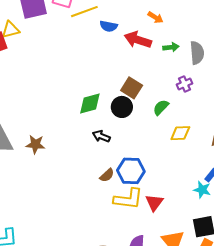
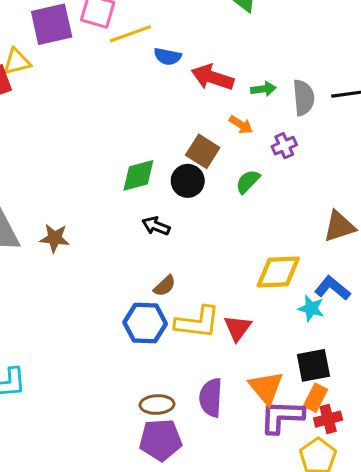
orange arrow: (155, 17) -> (241, 125), moved
yellow diamond: (180, 133) -> (278, 272), moved, size x1.4
blue hexagon: (131, 171) -> (145, 323), moved

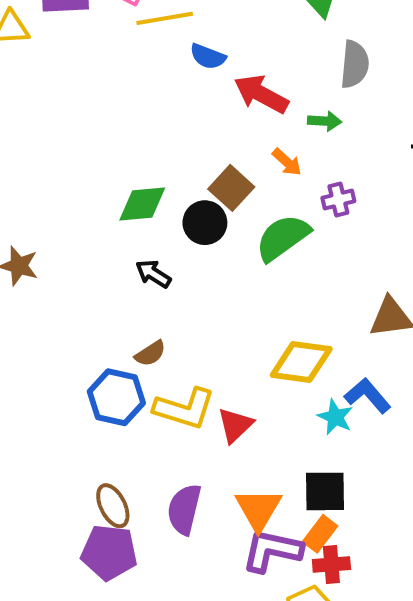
gray semicircle: (304, 98) -> (355, 64), moved
green semicircle: (248, 182) -> (283, 238), size x1.6
brown ellipse: (157, 405) -> (113, 506), turned 56

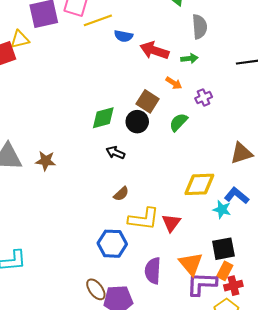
green semicircle: (283, 238) -> (179, 122), size x0.7
blue hexagon: (116, 397) -> (112, 244), moved
brown ellipse: (113, 506) -> (96, 289), moved

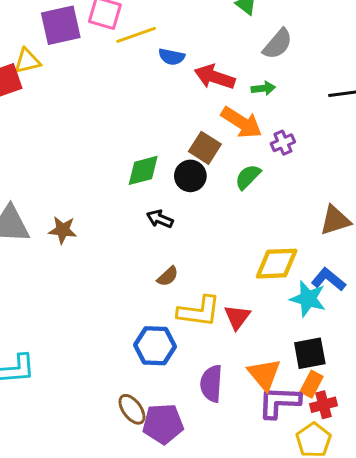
gray semicircle: (200, 27) -> (278, 44), turned 45
orange arrow: (174, 83) -> (241, 122), size x1.8
cyan star: (222, 210) -> (308, 299), size x1.4

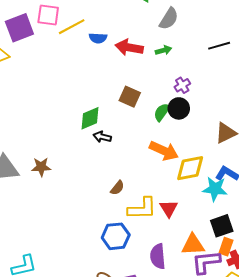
orange arrow: (241, 122) -> (164, 151), moved
black circle: (190, 176) -> (179, 108), moved
black arrow: (160, 219) -> (102, 137), moved
orange triangle: (264, 374) -> (193, 245), turned -45

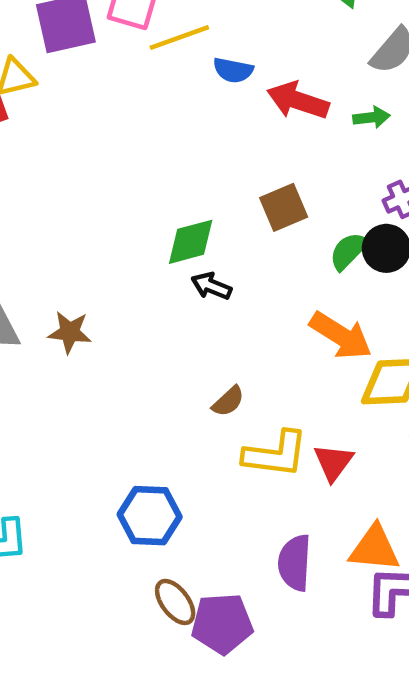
brown square: (130, 97) -> (284, 207), turned 35
blue hexagon: (116, 236) -> (150, 516), moved

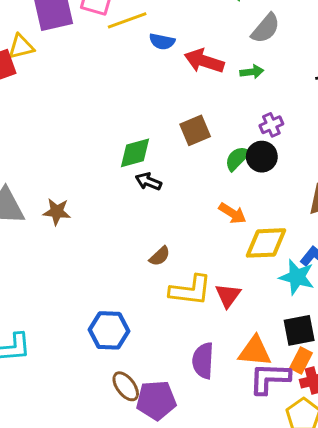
orange arrow: (341, 336) -> (232, 213), size x0.7

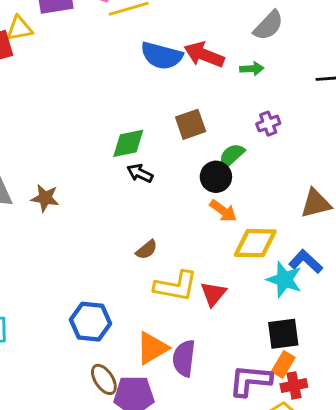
blue semicircle: (162, 42) -> (162, 56), moved, size x1.6
black circle: (262, 157) -> (216, 177), moved
orange triangle: (255, 351) -> (152, 348), moved, turned -39

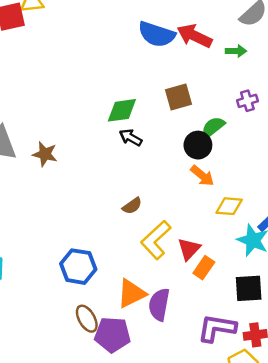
yellow diamond: (255, 243) -> (229, 206), size x0.7
yellow L-shape: (176, 286) -> (156, 240), turned 123
orange rectangle: (283, 364) -> (204, 268), moved

